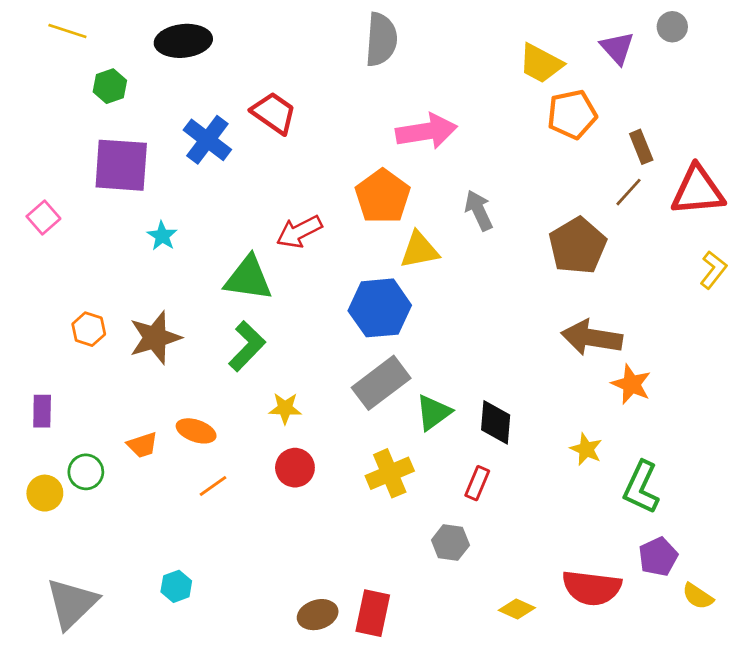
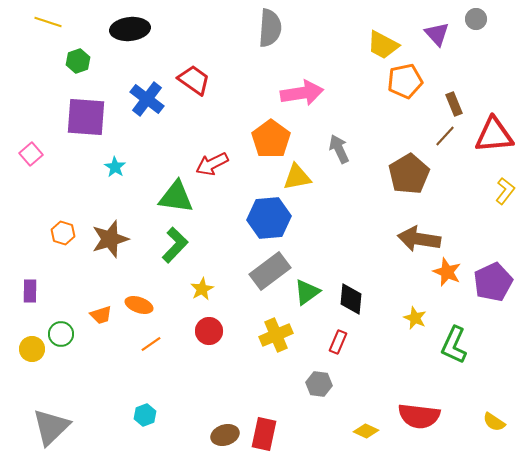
yellow star: (285, 408) -> (202, 289), turned -30
purple pentagon: (658, 557) -> (493, 282), moved, size x1.4
cyan hexagon: (176, 586) -> (145, 415), moved

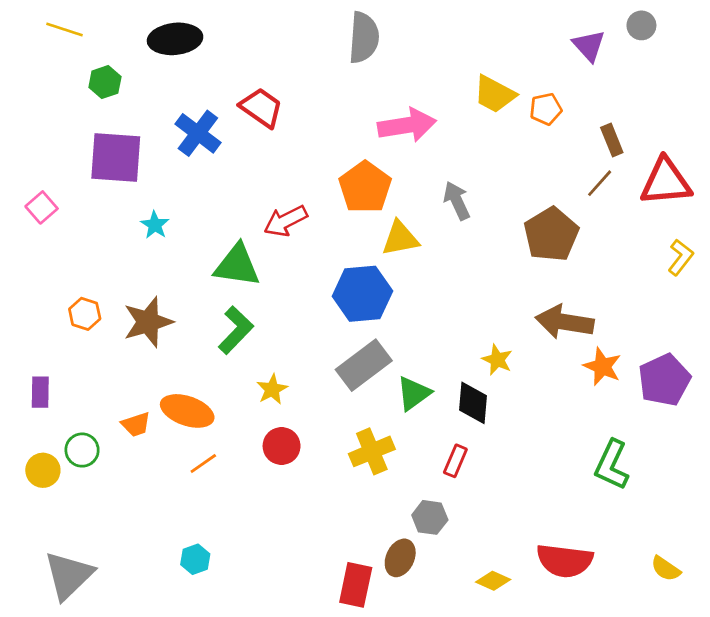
yellow trapezoid: (383, 45) -> (495, 94), moved
orange pentagon: (405, 81) -> (546, 109), size x0.7
orange ellipse: (139, 305) -> (187, 411), size x1.4
yellow star: (415, 318) -> (497, 360), moved
brown ellipse: (225, 435) -> (400, 558), moved, turned -48

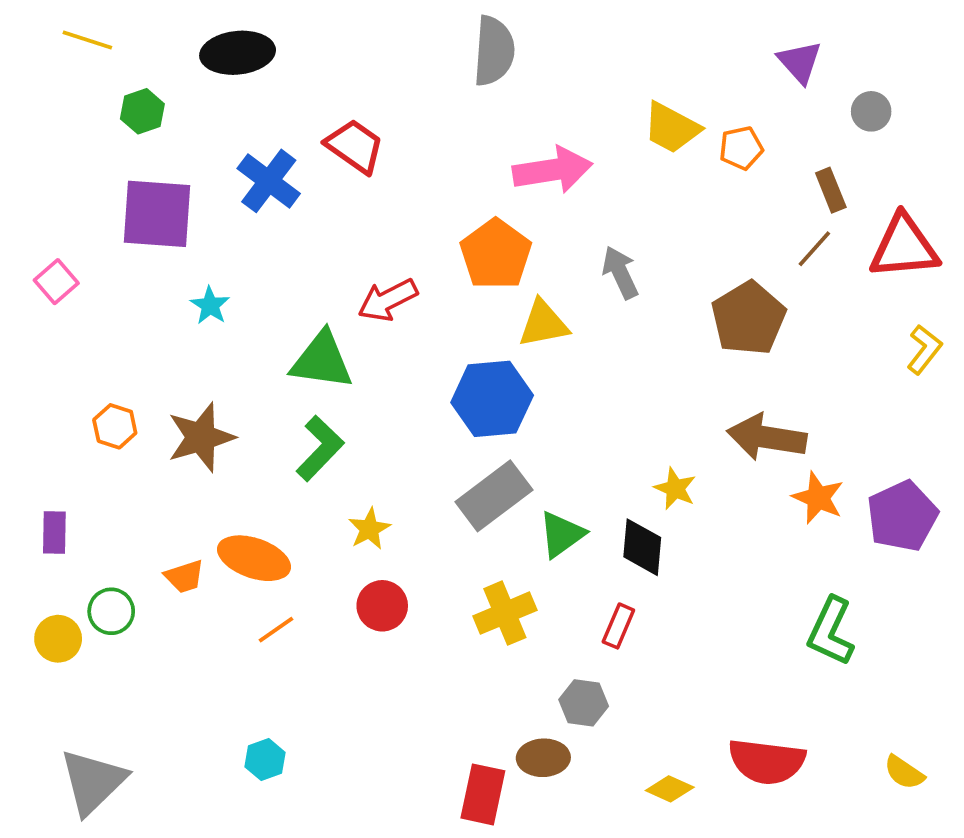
gray circle: (641, 25) -> (871, 111), moved
brown ellipse: (400, 558) -> (543, 758), turned 63

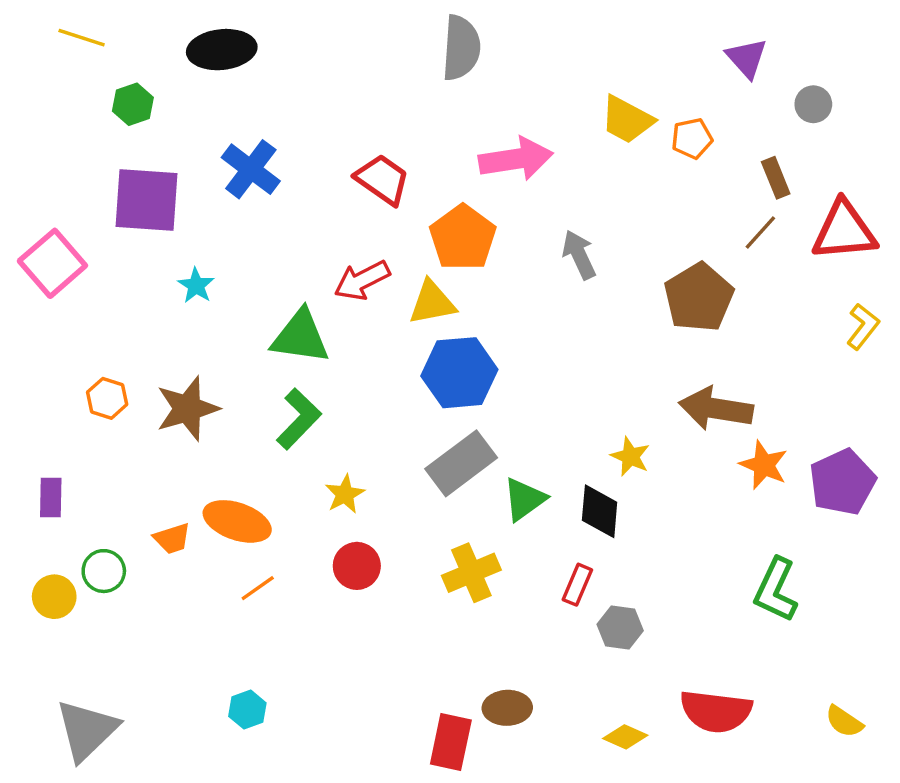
red trapezoid: (355, 146) -> (382, 179), moved
pink square: (56, 282) -> (52, 263), size x1.6
yellow triangle: (543, 324) -> (432, 303), moved
gray hexagon: (584, 703) -> (620, 627), moved

